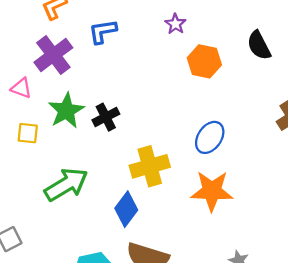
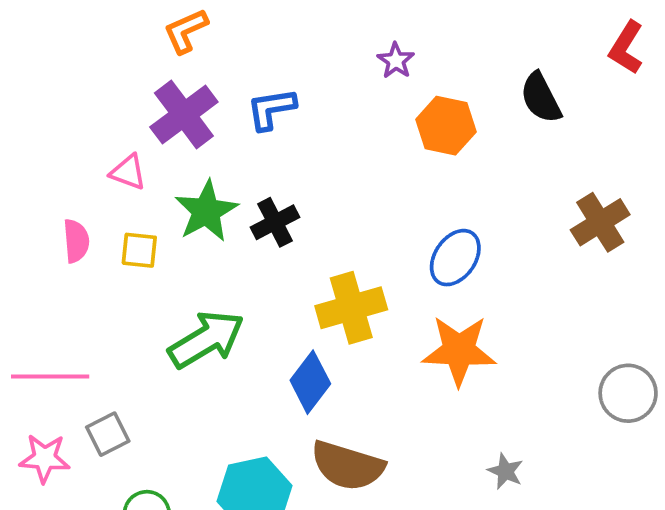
blue L-shape: (103, 31) -> (271, 109), moved

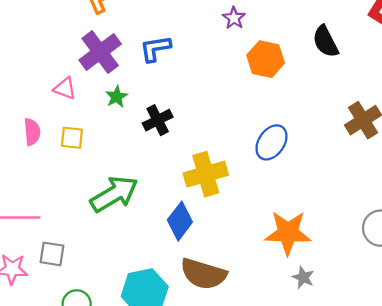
green star: (206, 211) -> (117, 97), moved, size x0.6
orange star: (459, 350) -> (288, 233), moved
gray square: (108, 434) -> (52, 254), turned 36

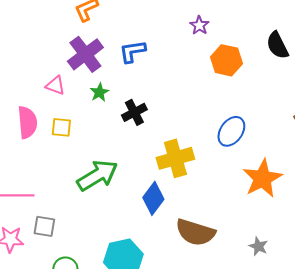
pink semicircle: (32, 132) -> (27, 122), size x1.4
orange star: (288, 233) -> (262, 178), moved, turned -30
brown semicircle: (203, 274) -> (195, 232), moved

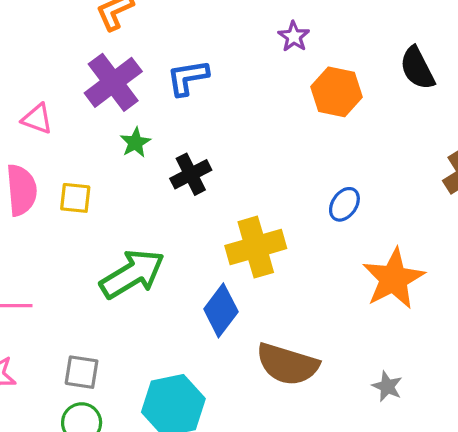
pink triangle: (55, 85) -> (37, 119), moved
blue ellipse: (231, 131) -> (344, 204), size x0.7
gray square: (44, 226) -> (82, 372), moved

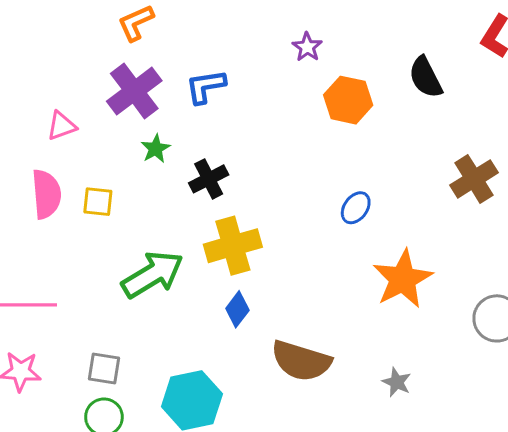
pink triangle: (37, 119) -> (62, 126), turned -40
yellow cross: (256, 247) -> (233, 246), moved
blue diamond: (221, 310) -> (237, 309), size x0.7

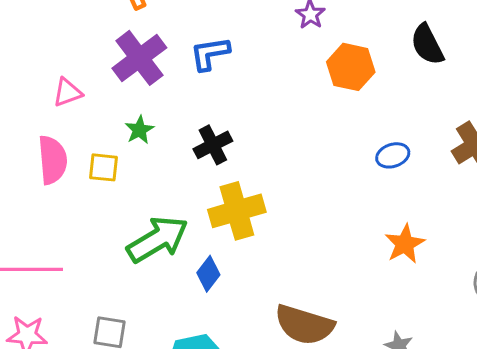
green star: (156, 149) -> (139, 130), moved
blue ellipse: (356, 208) -> (393, 155), moved, turned 36
orange star: (403, 279) -> (405, 244), size x0.7
blue diamond: (237, 309) -> (208, 274), moved

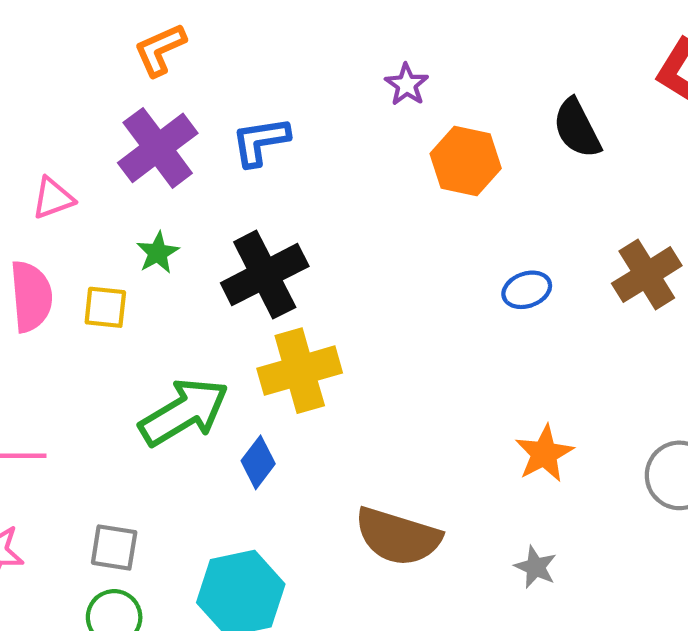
black cross: (213, 145) -> (265, 275), size x1.5
orange star: (405, 244) -> (544, 454), moved

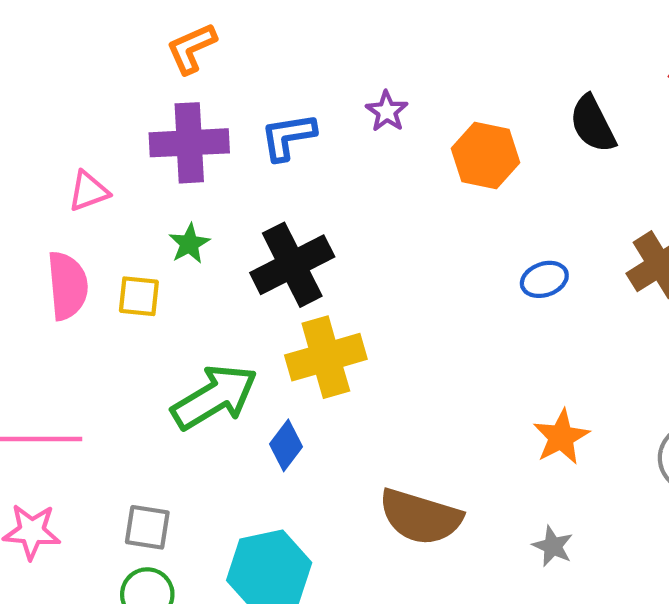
purple star: (407, 85) -> (387, 111), moved
purple cross: (158, 148) -> (189, 143), turned 34

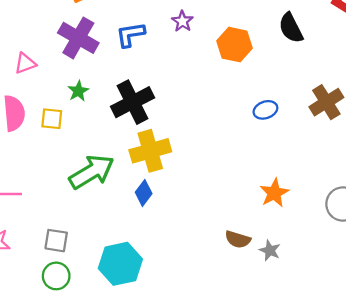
purple cross: (189, 143) -> (78, 38), turned 33
blue diamond: (286, 445) -> (144, 193), moved
brown semicircle: (420, 517) -> (238, 239), moved, size x0.6

